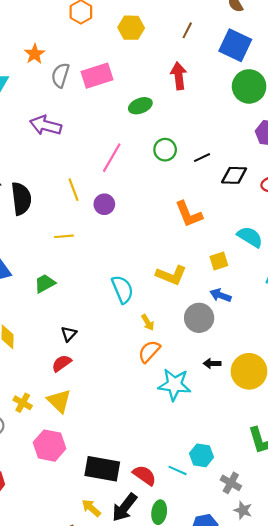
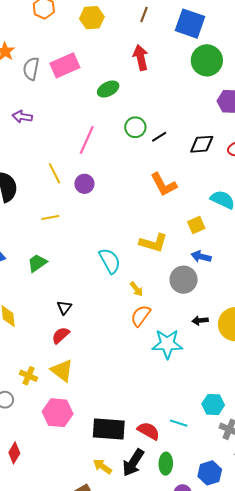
purple arrow: (46, 125) -> (22, 117), size x0.7
black line: (202, 158) -> (159, 137), moved
cyan hexagon: (202, 455) -> (213, 405), moved

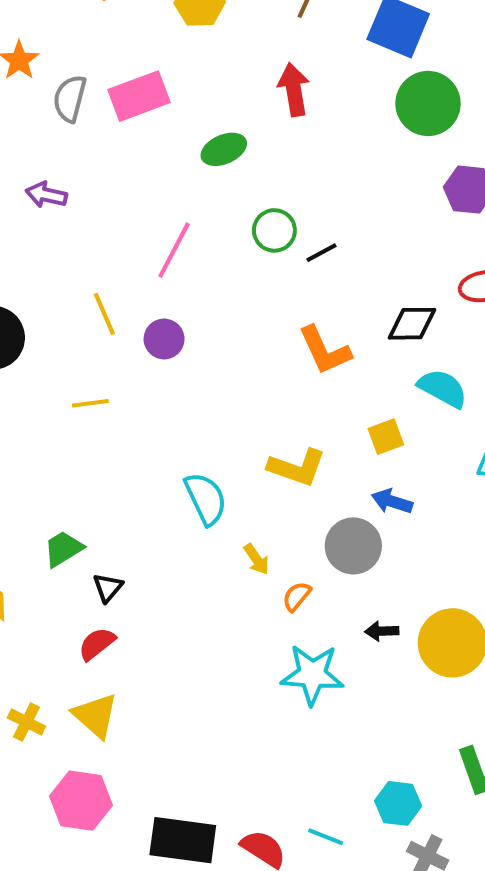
black diamond: (202, 144) -> (412, 324), moved
green trapezoid: (37, 263) -> (63, 549), moved
orange semicircle: (141, 316) -> (297, 596), moved, size x0.7

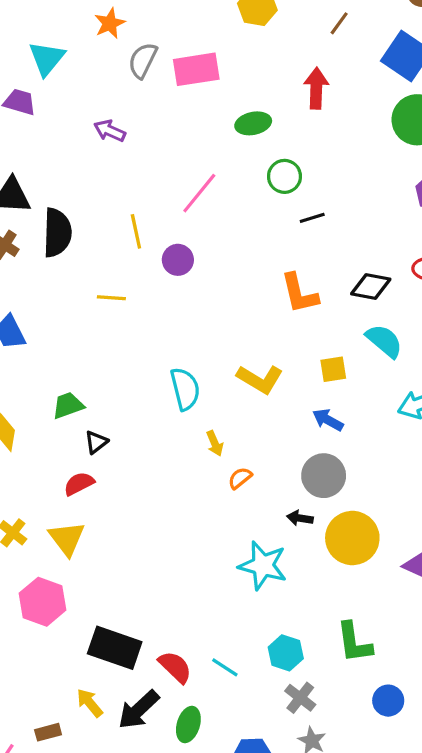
green circle: (274, 230) -> (284, 176), moved
gray circle: (353, 546) -> (324, 476), moved
cyan star: (312, 675) -> (263, 565), moved

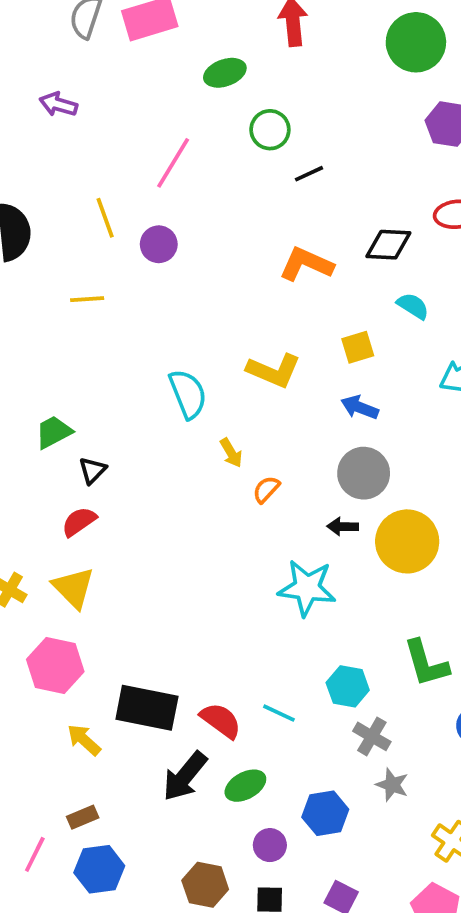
orange L-shape: (299, 293) -> (306, 264), turned 135
cyan semicircle: (384, 341) -> (413, 306), size x0.7
yellow arrow: (90, 703) -> (84, 740), moved
green ellipse: (188, 724) -> (245, 786), turned 52

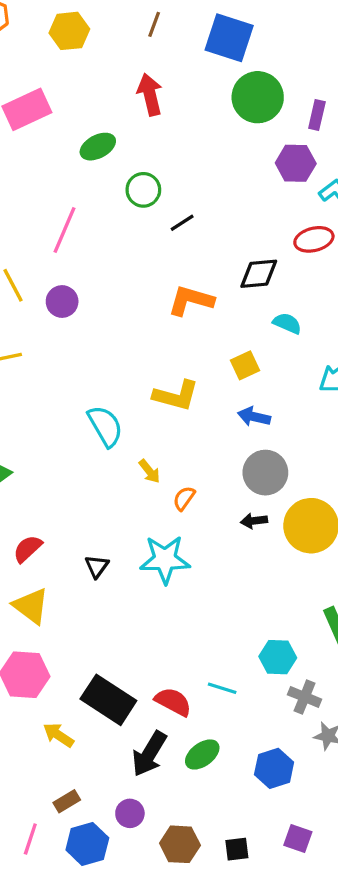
black triangle: (92, 470) -> (97, 566), moved
cyan star: (307, 588) -> (165, 559), moved
black rectangle: (147, 708) -> (108, 700), turned 30
purple circle: (270, 845) -> (130, 813), moved

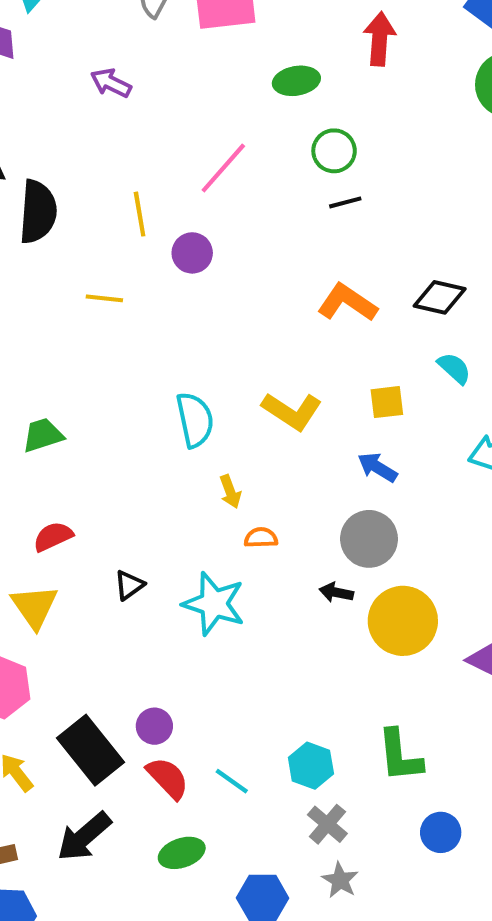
black line: (182, 223) -> (345, 202), moved
orange semicircle: (184, 498) -> (261, 538), turned 35
black arrow: (149, 754) -> (84, 837), moved
purple circle: (130, 813) -> (154, 726), moved

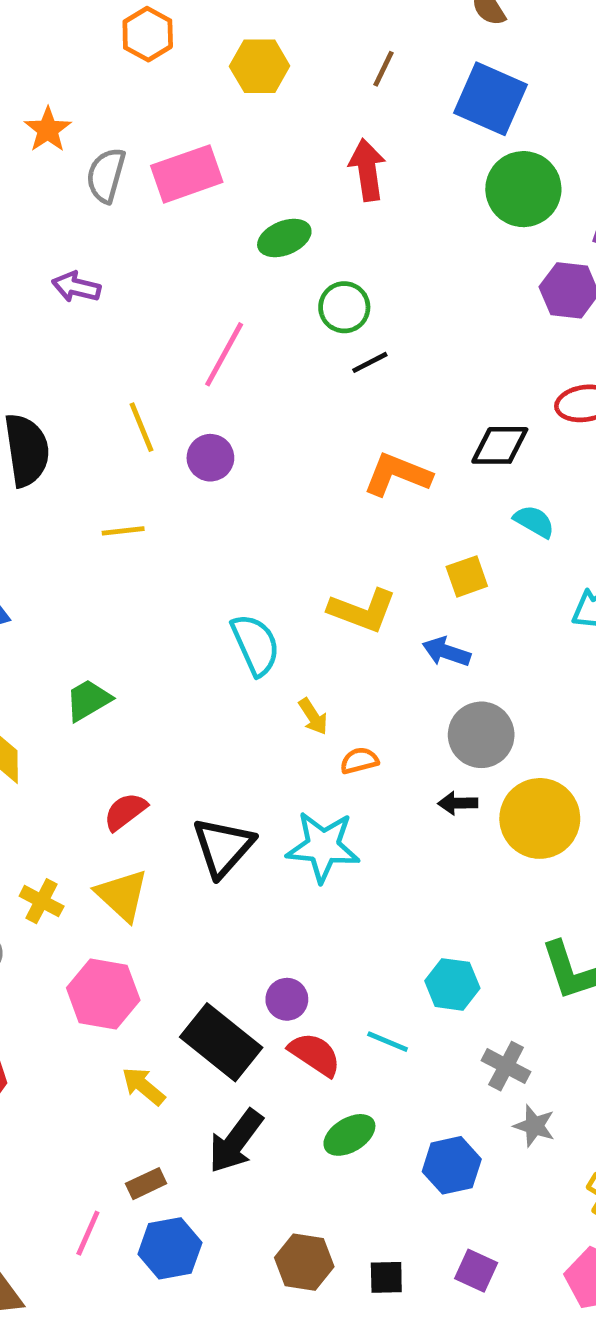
blue arrow: (377, 467) -> (446, 652), moved
black triangle: (129, 585) -> (223, 847), size x1.8
cyan hexagon: (311, 766) -> (452, 984), moved

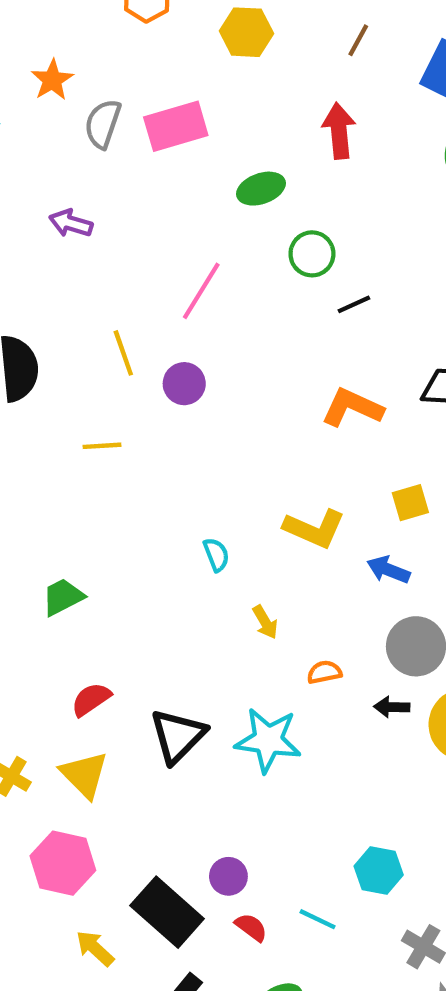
black line: (370, 362) -> (354, 304), moved
cyan semicircle: (255, 645) -> (216, 555), size x0.6
orange semicircle: (359, 761) -> (324, 672), moved
red semicircle: (315, 1054) -> (251, 927), size x0.7

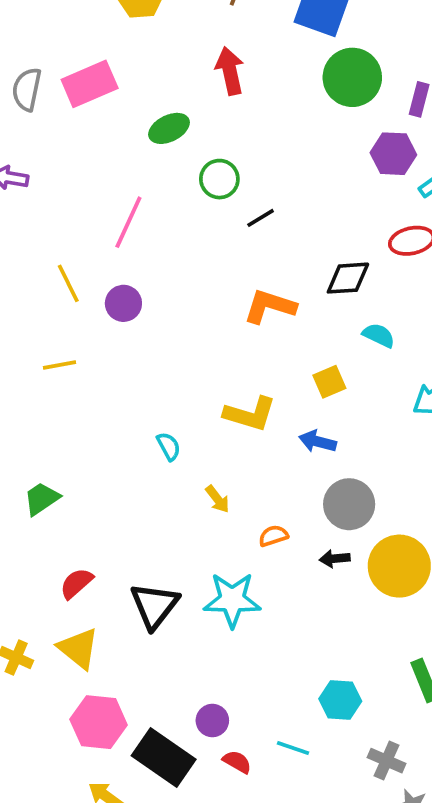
pink hexagon: (63, 863) -> (99, 722), moved

